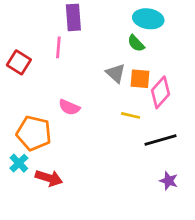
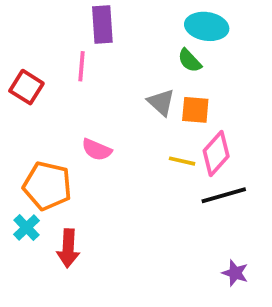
pink diamond: (160, 92) -> (216, 154), moved
red arrow: (49, 178) -> (68, 248), turned 75
purple star: (169, 181) -> (235, 273), moved

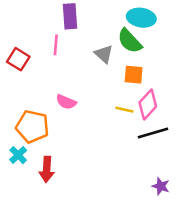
green semicircle: (190, 61) -> (130, 41), size x1.5
gray triangle: (161, 102) -> (104, 54), moved

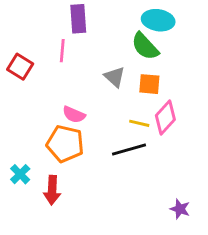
gray triangle: (104, 54) -> (115, 77), moved
orange pentagon: (32, 127) -> (65, 144), moved
black line: (153, 133) -> (129, 149), moved

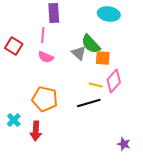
green semicircle: (145, 46) -> (91, 44), moved
pink semicircle: (74, 115) -> (46, 57), moved

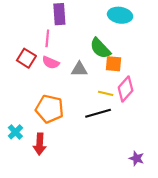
red square: (14, 46) -> (26, 58), moved
gray triangle: (79, 53) -> (79, 69), moved, turned -42

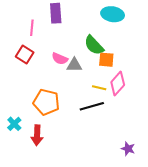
pink line: (47, 38) -> (32, 28), moved
pink semicircle: (51, 63) -> (60, 59), moved

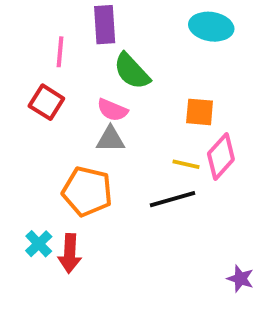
green semicircle: (94, 45) -> (132, 71), moved
gray triangle: (74, 65) -> (110, 139), moved
cyan cross: (14, 124) -> (39, 244), moved

